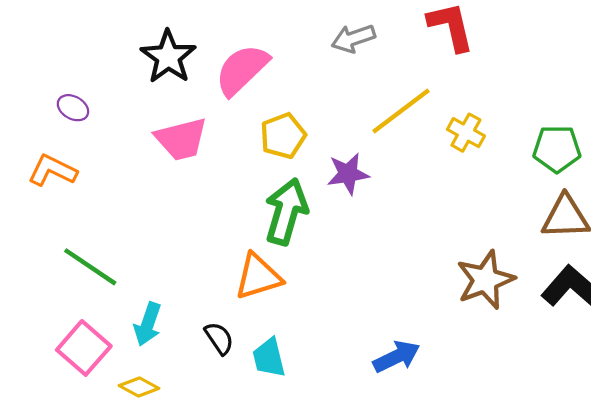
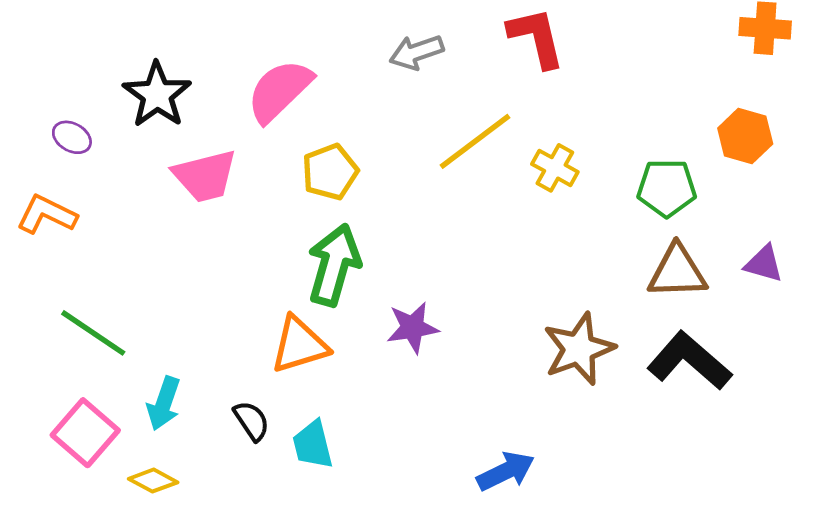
black star: (168, 57) -> (157, 95), moved
purple star: (348, 174) -> (413, 328), moved
blue arrow: (397, 357) -> (506, 471), moved

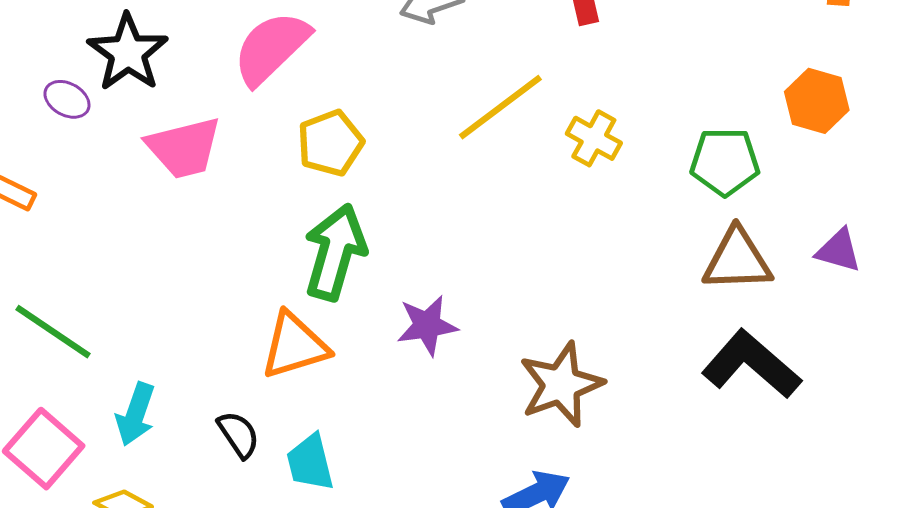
purple ellipse: (72, 137) -> (67, 99), moved
brown star: (579, 349) -> (561, 385), moved

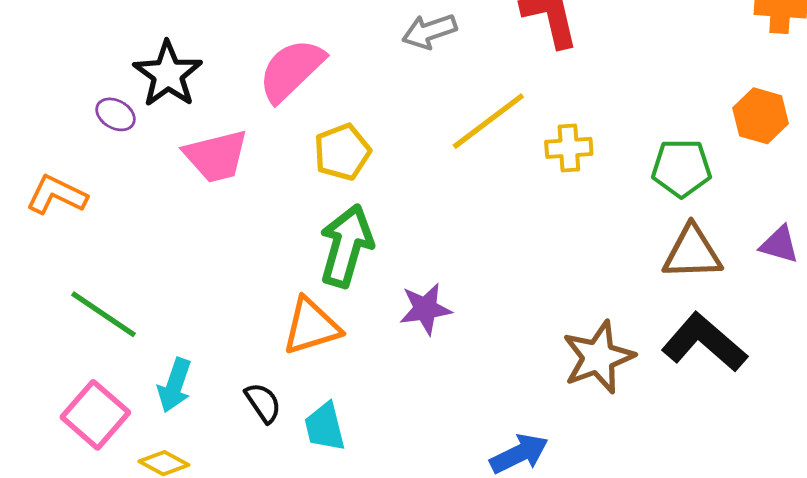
yellow cross: (594, 138) -> (569, 148), turned -33
brown star: (561, 385) -> (598, 357), moved

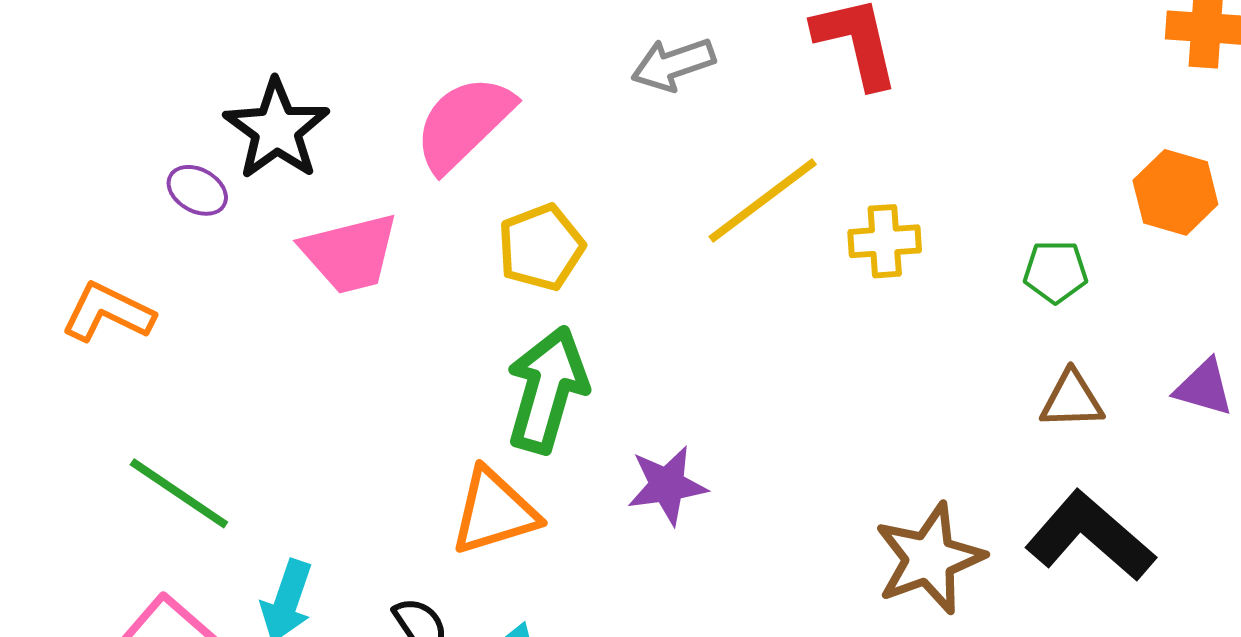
green pentagon: (681, 168) -> (1055, 272), size x0.7
brown triangle: (692, 253) -> (1072, 400), size x0.7

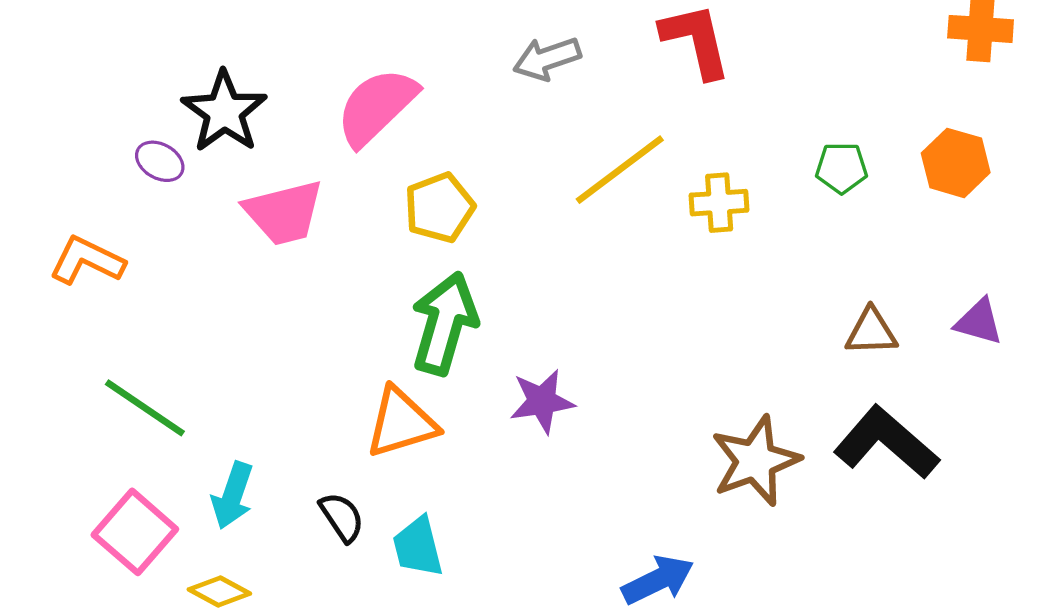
green pentagon: (1055, 272) -> (842, 168), moved

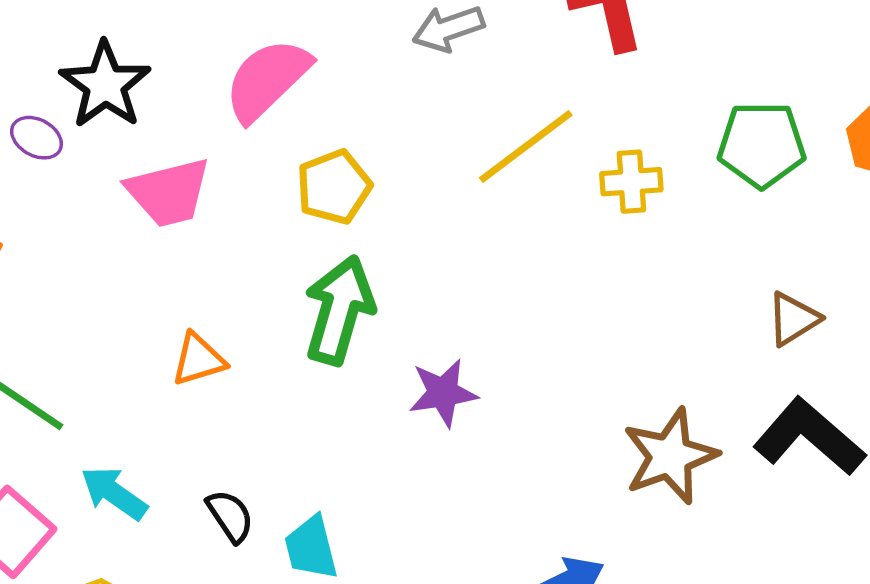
green pentagon: (842, 168) -> (762, 145), size x1.6
brown triangle: (871, 332) -> (793, 319), turned -30
orange triangle: (401, 423) -> (198, 359), moved, size x0.7
cyan arrow: (233, 496) -> (114, 493), turned 106

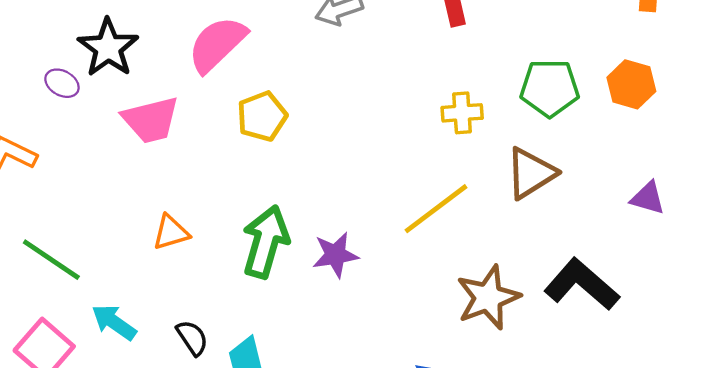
yellow line: (526, 146) -> (436, 209), moved
green arrow: (339, 310) -> (266, 242), moved
brown triangle: (793, 319) -> (531, 173), moved, size x1.4

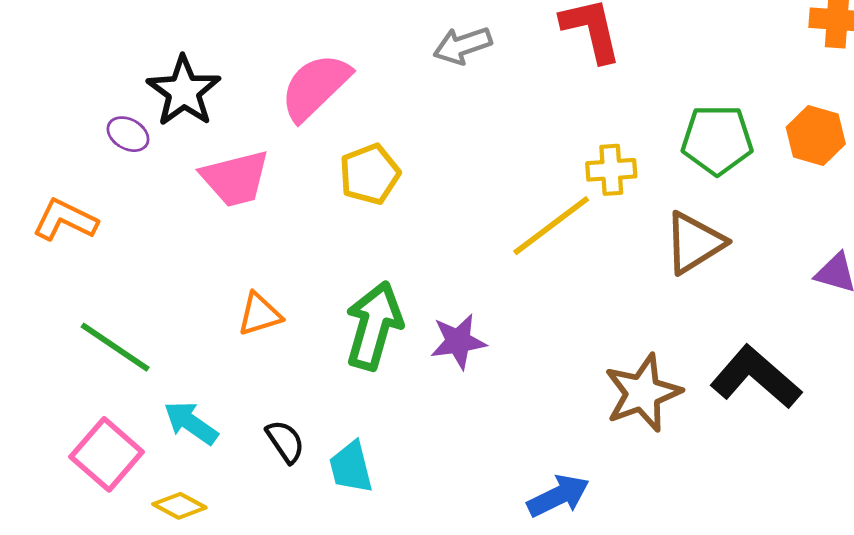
yellow line: (436, 209) -> (551, 226), moved

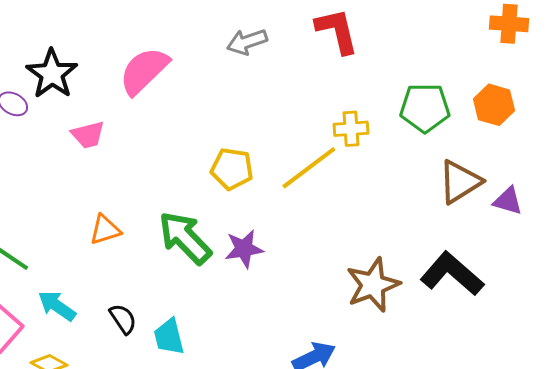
yellow pentagon: (370, 174) -> (232, 169), moved, turned 30
pink trapezoid: (235, 178) -> (88, 135), size x0.7
brown triangle: (694, 243) -> (460, 182), moved
green arrow: (374, 326) -> (185, 238), turned -60

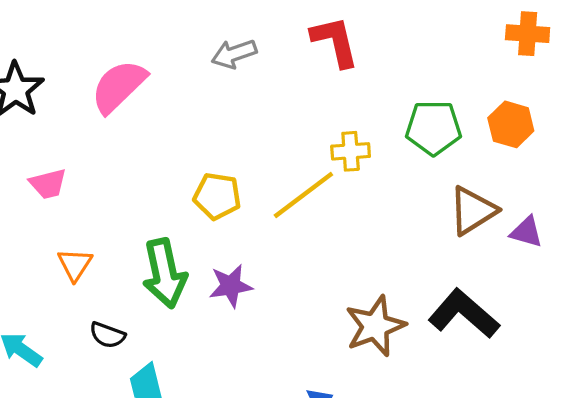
pink trapezoid: (88, 135) -> (48, 184), moved
orange triangle: (105, 230) -> (75, 264), turned -40
green arrow: (185, 238) -> (165, 273), turned -148
black semicircle: (123, 319) -> (107, 335), moved, turned 144

